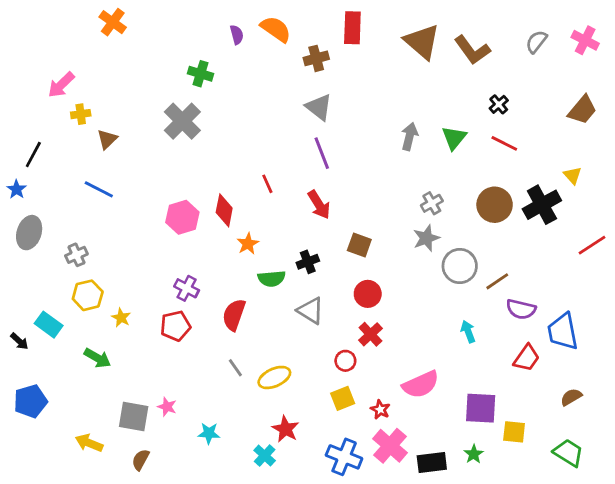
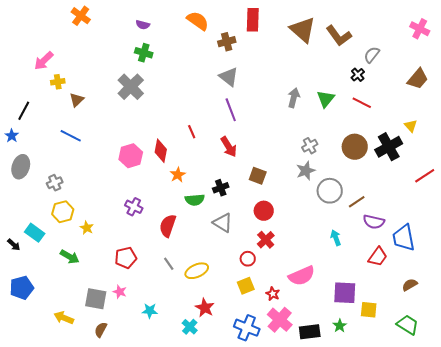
purple semicircle: (237, 35) -> (143, 25), moved, turned 120
gray semicircle: (536, 42) -> (372, 55), moved
red pentagon: (175, 326) -> (126, 258), moved

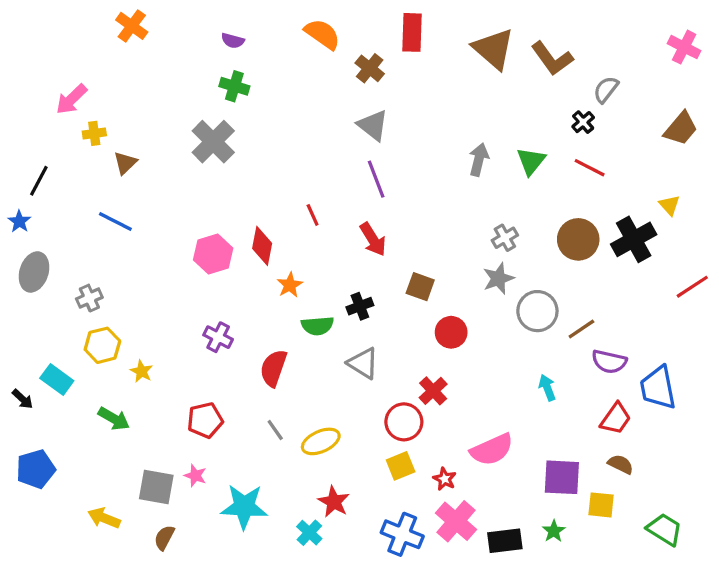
brown cross: (227, 42) -> (370, 68), turned -36
red circle: (264, 211) -> (451, 332), moved
red circle: (248, 259) -> (404, 422), size x1.5
brown semicircle: (410, 285) -> (621, 464), moved, turned 56
cyan star: (150, 311) -> (244, 507), size x1.8

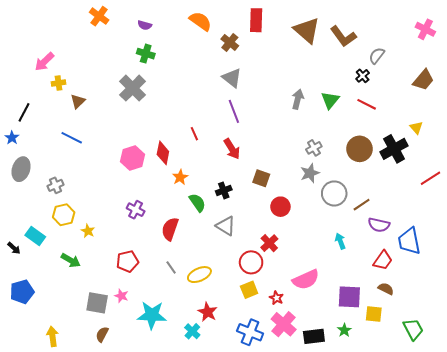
orange cross: (132, 26) -> (99, 16), moved
green semicircle: (317, 326) -> (197, 203), turned -120
yellow arrow: (104, 518) -> (52, 336), moved, turned 60
green trapezoid: (665, 529) -> (413, 329), turned 30

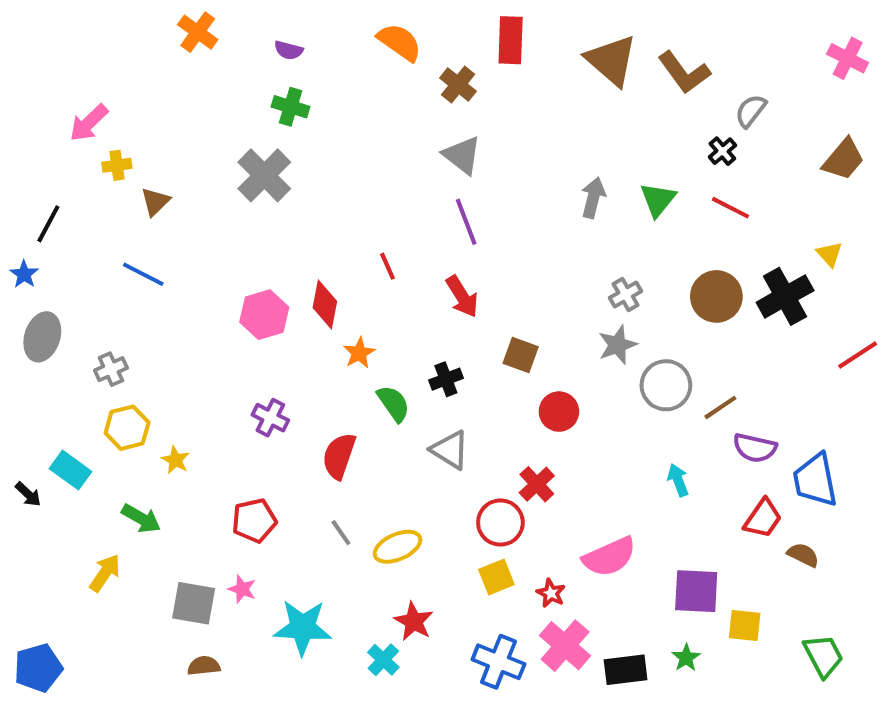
brown semicircle: (386, 289) -> (803, 555), moved
blue pentagon: (22, 292) -> (38, 668), moved
brown semicircle: (102, 334) -> (204, 666), turned 56
yellow arrow: (52, 336) -> (105, 573), moved, turned 42

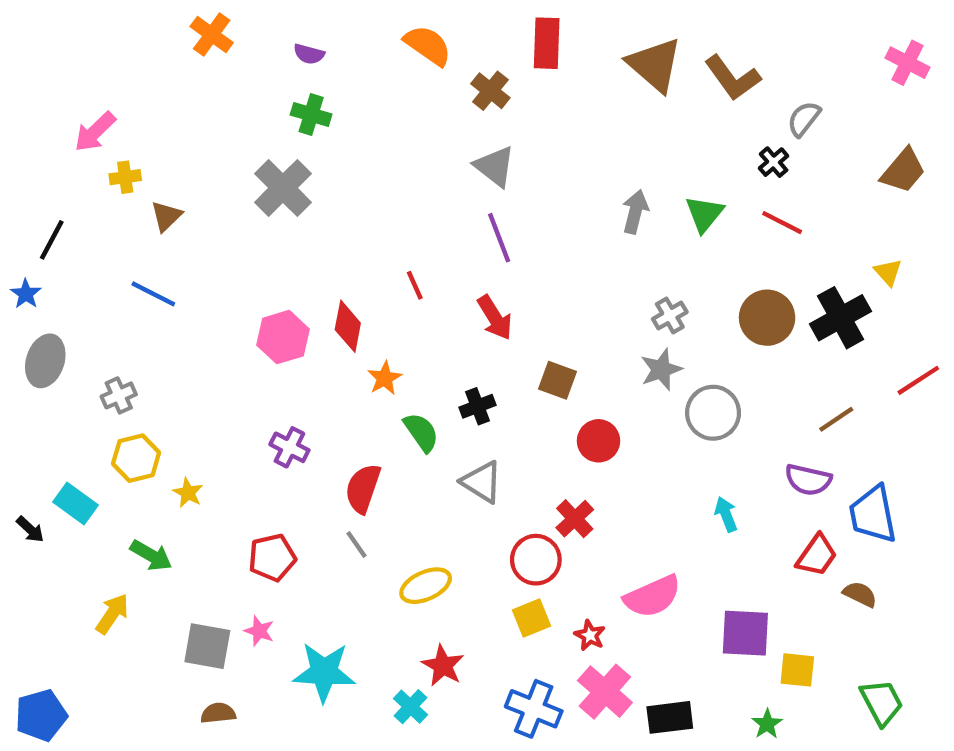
brown line: (720, 407) -> (836, 419), moved
gray line: (341, 533) -> (356, 545), moved
green star: (686, 658) -> (767, 724), moved

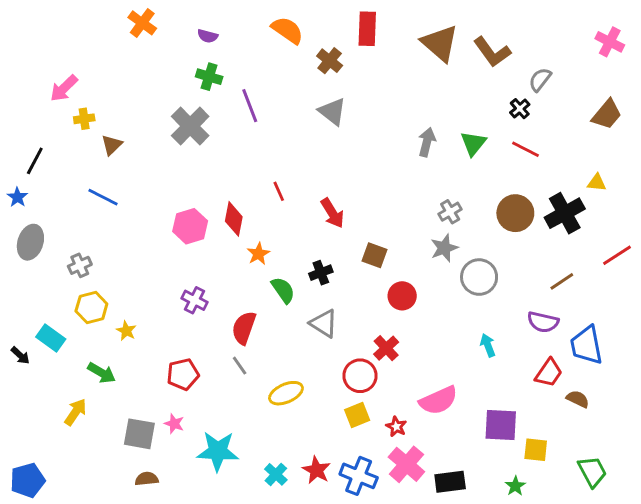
purple line: (499, 238) -> (250, 106), moved
yellow triangle: (888, 272) -> (597, 183), turned -42
red star: (443, 666) -> (316, 470), moved

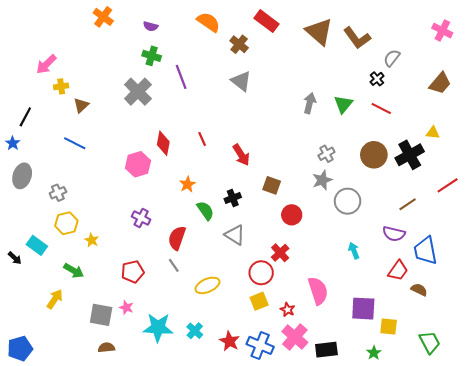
red rectangle: (367, 29) -> (266, 21), turned -55
red diamond: (234, 219) -> (163, 143), moved
pink semicircle: (438, 400) -> (318, 291), turned -84
cyan cross: (276, 474) -> (195, 331), moved

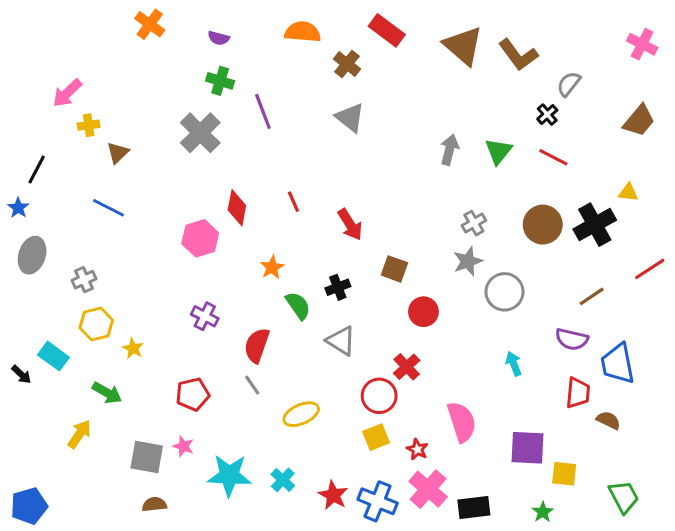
orange semicircle: (209, 22) -> (303, 32), turned -30
red trapezoid: (398, 271) -> (578, 393), turned -30

